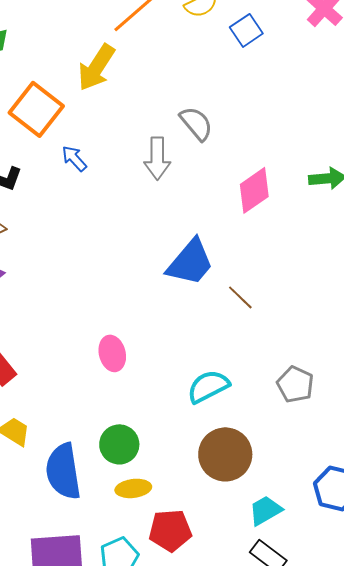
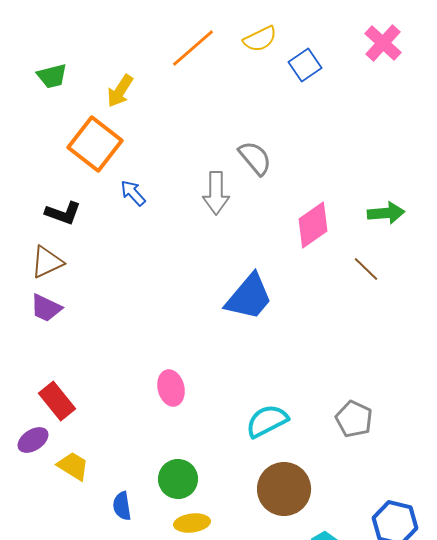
yellow arrow: (96, 67) -> (120, 91), moved, size x0.7
brown line: (240, 297) -> (366, 269), moved
blue semicircle: (63, 471) -> (122, 506), size x0.5

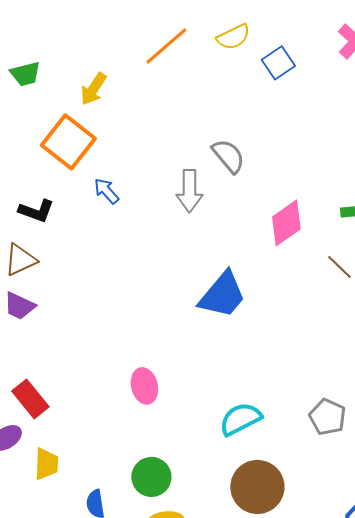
yellow trapezoid: (73, 466) -> (46, 464), turned 60

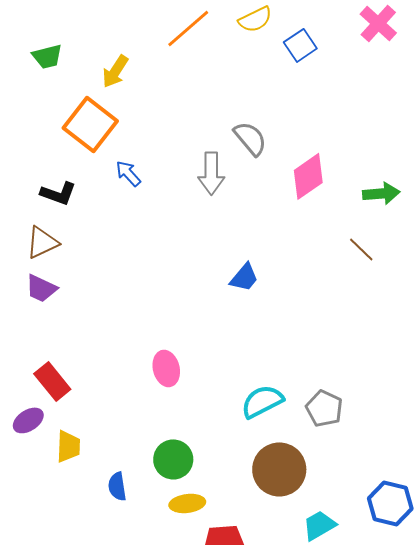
pink diamond: (286, 223) -> (308, 176), moved
blue trapezoid: (222, 295) -> (244, 277), size x0.6
gray pentagon: (327, 417) -> (324, 408), moved

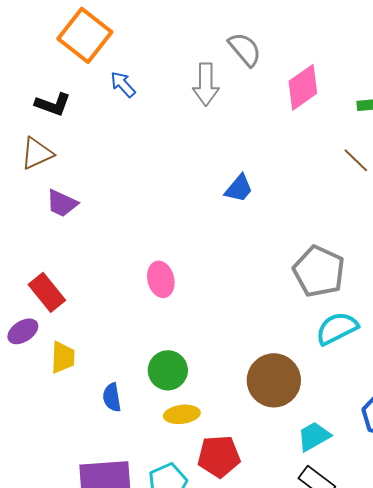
purple trapezoid: (41, 288) -> (62, 203), moved
cyan semicircle: (262, 401) -> (337, 328), moved
gray pentagon: (324, 408) -> (319, 271), moved, size x1.4

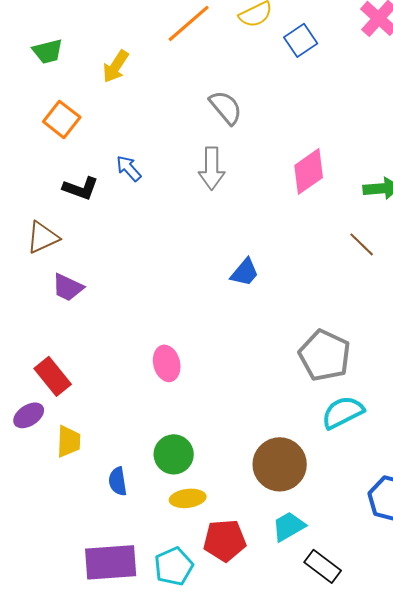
orange square: (85, 35) -> (62, 119), moved, size x0.7
gray semicircle: (245, 49) -> (226, 107), moved
black L-shape: (53, 104) -> (81, 188), moved
cyan trapezoid: (314, 436) -> (289, 526), moved

